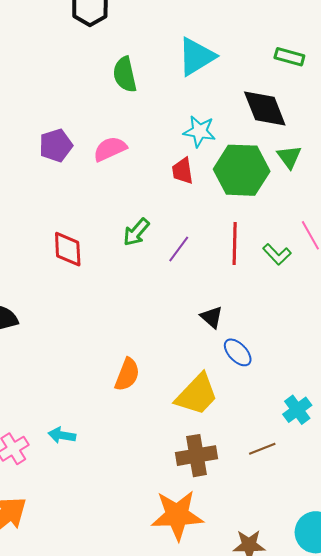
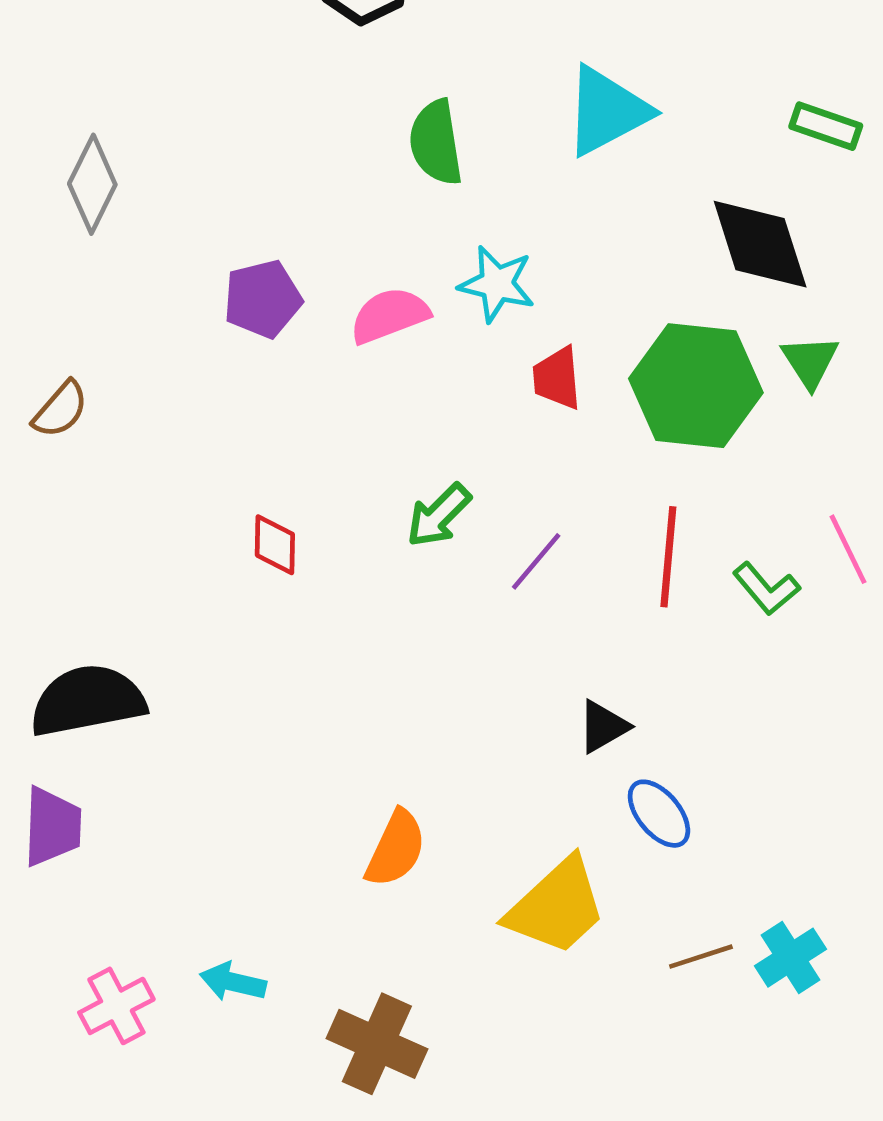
cyan star: (199, 131) -> (497, 284), moved
red diamond: (68, 249) -> (275, 545), size x0.7
black triangle: (212, 317) -> (603, 727), turned 45
brown line: (262, 449) -> (701, 957), moved
brown cross: (197, 456) -> (377, 1044), moved, turned 30

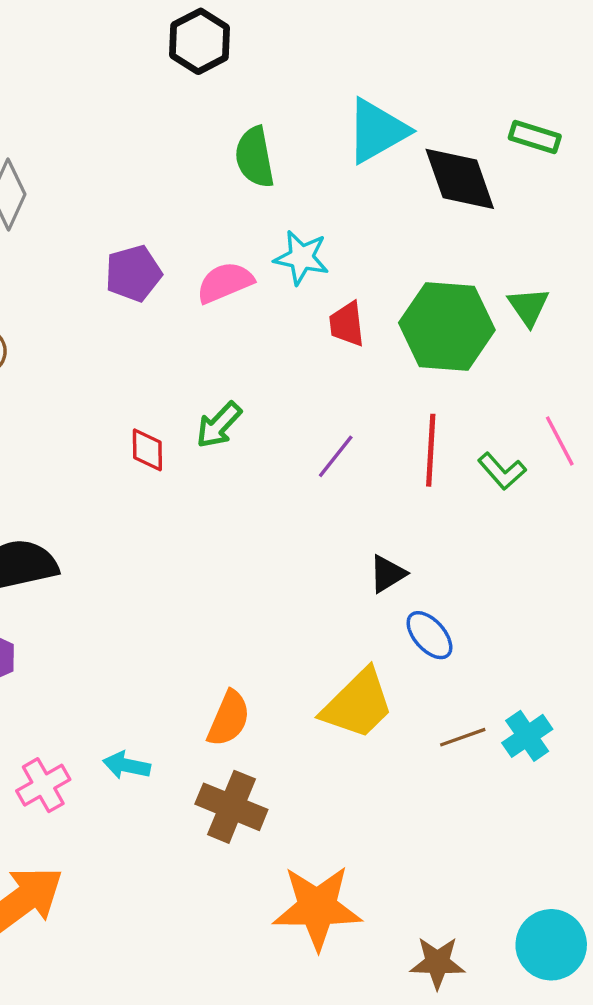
black diamond: (760, 244) -> (460, 179), moved
green arrow: (439, 515) -> (219, 425), moved
orange semicircle: (396, 849) -> (229, 719), moved

